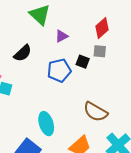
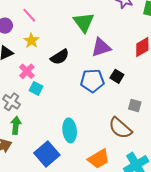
purple triangle: (62, 36) -> (101, 47), size x1.5
gray square: (100, 51) -> (135, 106), moved

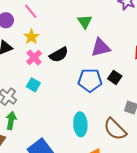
green triangle: (84, 22) -> (85, 22), size x0.7
pink cross: (27, 71) -> (34, 58), moved
cyan ellipse: (70, 130) -> (80, 124), moved

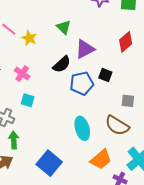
yellow star: (31, 37) -> (29, 38), moved
black semicircle: (59, 55) -> (62, 64), moved

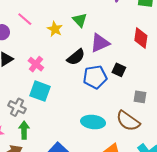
yellow star: (29, 38) -> (55, 29), moved
red diamond: (126, 42) -> (141, 38), turned -45
cyan square: (28, 100) -> (40, 91), size x1.5
cyan ellipse: (82, 128) -> (93, 122), turned -70

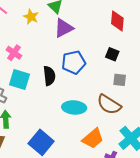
purple triangle: (100, 43) -> (64, 28), moved
black semicircle: (76, 57) -> (49, 76), moved, turned -54
black square: (119, 70) -> (112, 54), moved

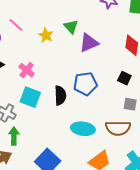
purple triangle: (64, 28) -> (89, 43), moved
brown semicircle: (109, 105) -> (118, 128), turned -35

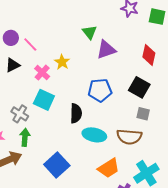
pink line: (16, 25) -> (30, 44), moved
yellow star: (46, 35) -> (62, 62), moved
black square: (124, 78) -> (139, 87), size x1.5
black semicircle: (60, 95) -> (76, 113), moved

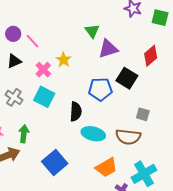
red diamond: (149, 55) -> (151, 56), turned 35
black square: (139, 87) -> (127, 78), moved
gray cross: (20, 114) -> (14, 97), moved

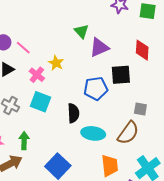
red diamond: (151, 56) -> (142, 50), turned -40
black square: (127, 78) -> (121, 75), turned -30
brown semicircle: (128, 137) -> (128, 133), turned -55
orange trapezoid: (106, 167) -> (110, 166), turned -60

